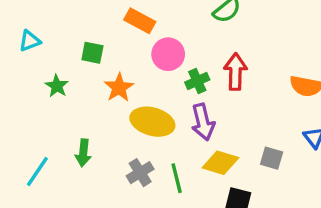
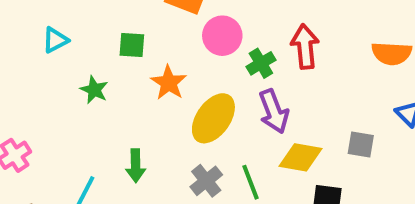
yellow ellipse: (152, 122) -> (213, 118), turned -63

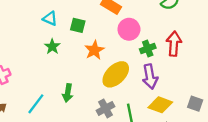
cyan triangle: (55, 40) -> (50, 18), moved, turned 42

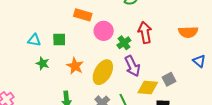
orange star: (94, 50) -> (75, 66), moved
gray square: (195, 104) -> (169, 79), moved, turned -32

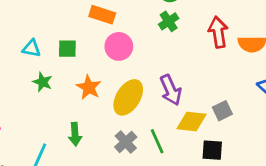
pink circle: (104, 31) -> (119, 46), moved
red arrow: (145, 33) -> (218, 32), moved
green cross: (124, 43) -> (169, 21), moved

